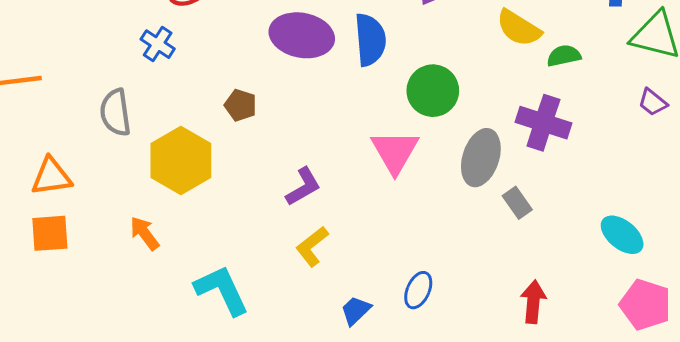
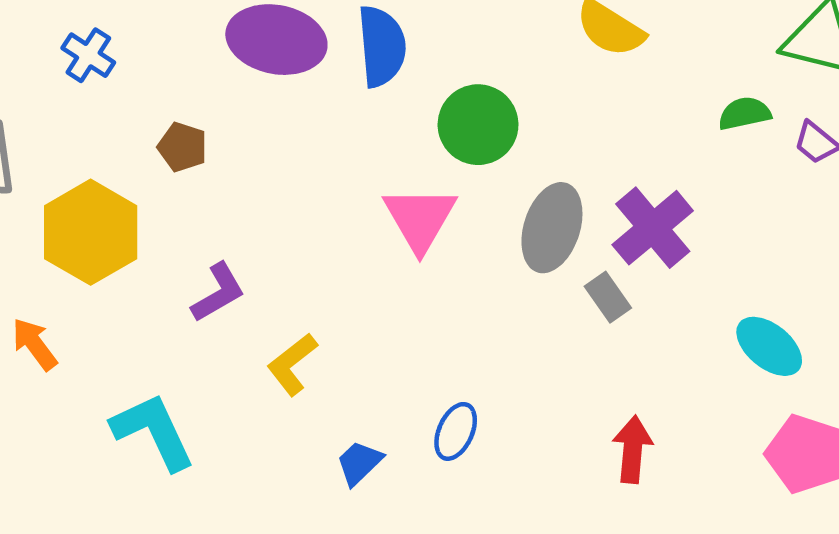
blue cross: (158, 44) -> (88, 55), moved
green semicircle: (564, 56) -> (745, 113), moved
purple cross: (543, 123) -> (653, 228), moved, turned 32
purple L-shape: (303, 187) -> (218, 293), moved

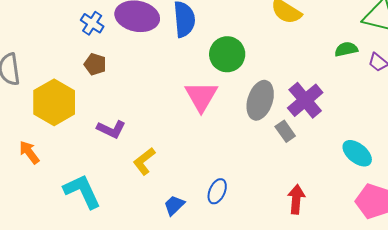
blue cross: (88, 55) -> (92, 23), moved
purple L-shape: (218, 293) -> (111, 129), turned 56

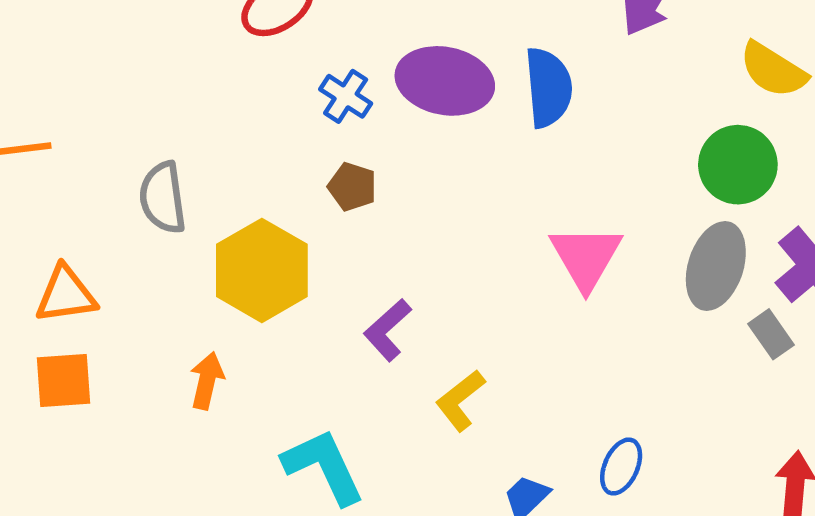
green circle: (227, 54) -> (738, 165), moved
purple L-shape: (111, 129) -> (388, 330), turned 112
orange arrow: (29, 152) -> (207, 381), turned 50

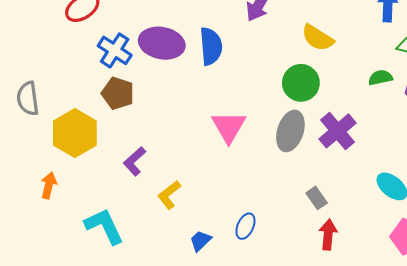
blue cross: (346, 96) -> (115, 50), size x1.4
brown pentagon: (352, 187) -> (118, 93), size x1.4
gray rectangle: (771, 334) -> (317, 198), moved

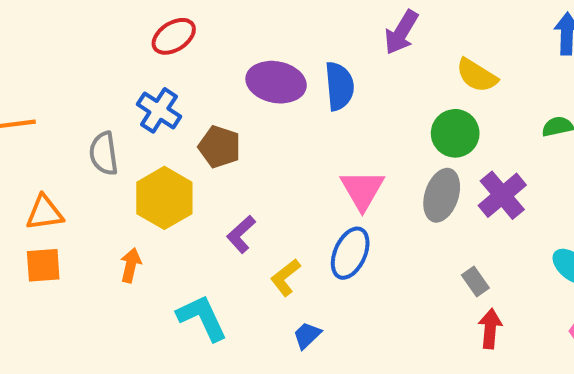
blue cross: (115, 50) -> (159, 110), moved
blue ellipse: (245, 226) -> (350, 253), moved, size x1.5
blue trapezoid: (200, 241) -> (307, 335), moved

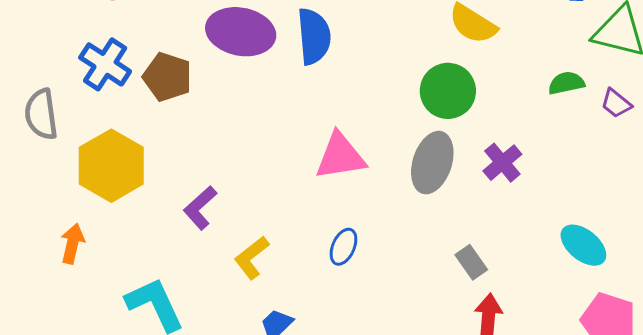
brown pentagon: (220, 147) -> (167, 77), moved
pink triangle: (362, 190) -> (340, 156), turned 51
purple cross: (502, 195) -> (502, 163), size x0.7
blue ellipse: (350, 253) -> (343, 247), moved, size x0.6

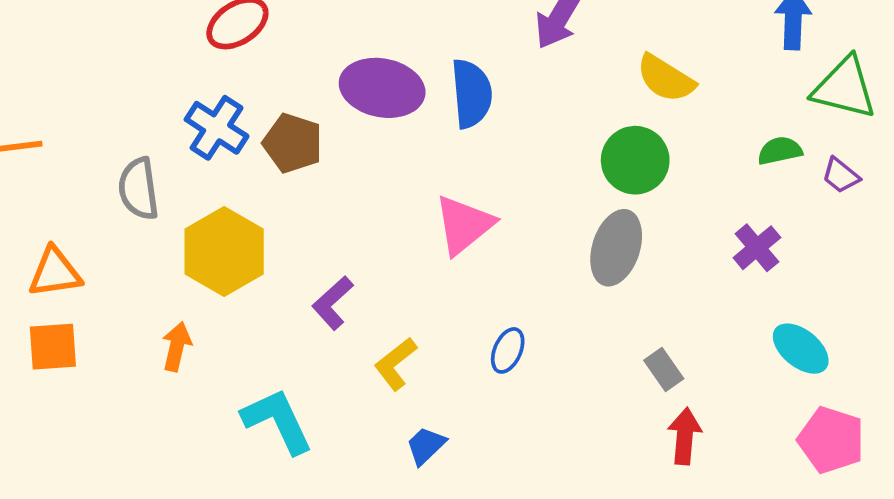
pink triangle: (340, 156) -> (464, 225), moved, turned -30
purple cross: (502, 163) -> (757, 248), moved

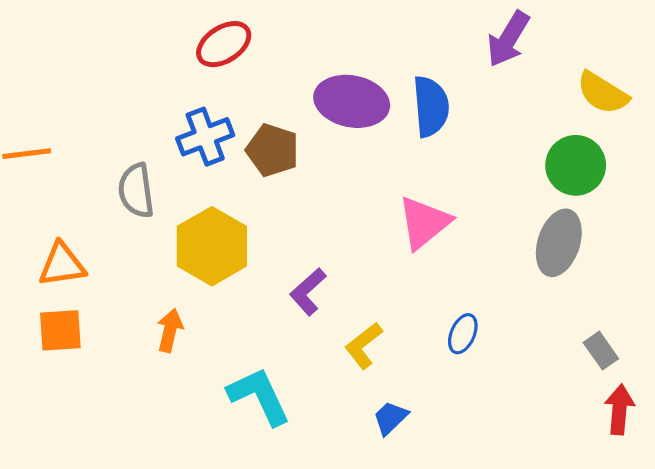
blue cross: (217, 128) -> (205, 137), turned 36

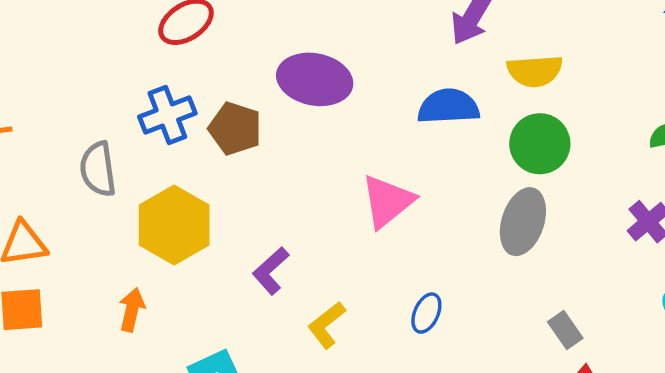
yellow semicircle: (603, 93) -> (535, 71), moved, turned -36
blue semicircle: (431, 106) -> (448, 107), moved, turned -88

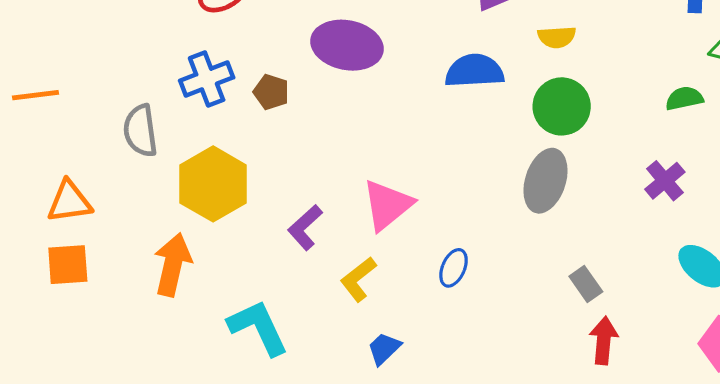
yellow semicircle: (535, 71) -> (557, 37), size x0.7
brown pentagon: (235, 129) -> (271, 92), size x0.7
pink triangle: (387, 201) -> (387, 205), moved
orange arrow: (132, 310) -> (173, 265), size x1.5

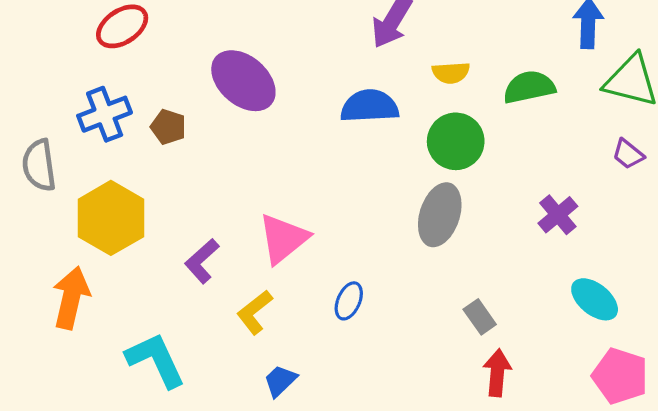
purple ellipse: (347, 45) -> (243, 81), turned 30
green semicircle: (684, 98) -> (529, 87), moved, size x1.4

